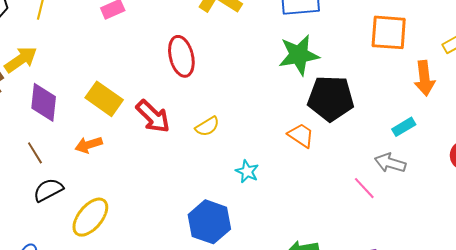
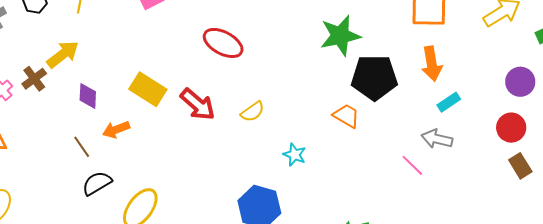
red ellipse: (181, 56) -> (223, 43), turned -45
orange arrow: (424, 78) -> (432, 64), moved
purple diamond: (44, 102) -> (88, 96), size x0.7
orange arrow: (89, 145) -> (116, 130), moved

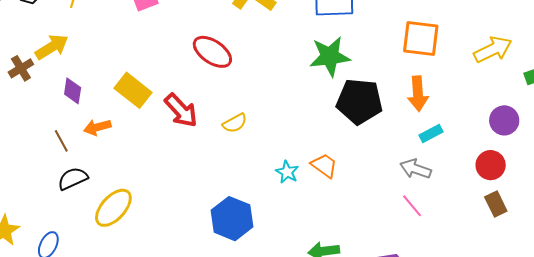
orange trapezoid: (346, 116) -> (324, 166), moved
cyan star: (295, 155) -> (287, 172), moved
pink line: (412, 165) -> (412, 206), moved

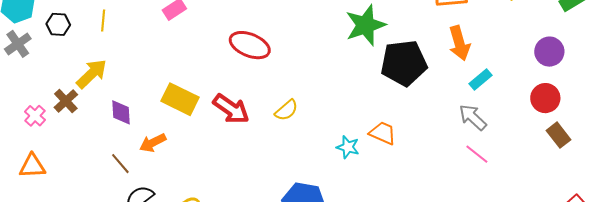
gray arrow: (416, 169) -> (473, 117), turned 36

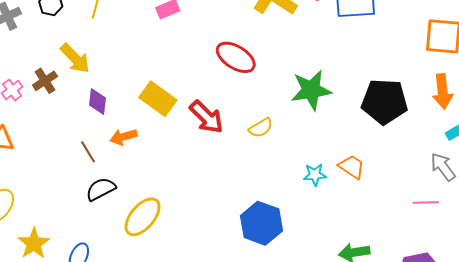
green star: (365, 25) -> (311, 90), moved
yellow arrow: (92, 74) -> (75, 58), turned 80
cyan star: (348, 147) -> (315, 175), turned -30
pink line: (477, 154) -> (426, 202), moved, turned -50

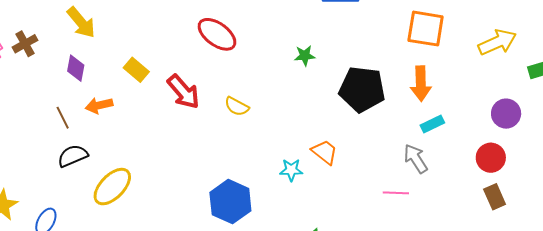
yellow arrow: (75, 58) -> (81, 22), moved
green star: (311, 90) -> (305, 56), moved, size x0.5
yellow rectangle: (158, 99) -> (136, 70), size x0.7
yellow semicircle: (261, 128) -> (237, 106), turned 55
cyan star: (315, 175) -> (291, 170), moved

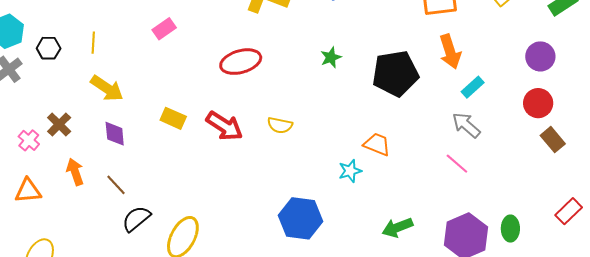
red ellipse: (217, 34) -> (241, 62), turned -36
orange arrow: (99, 105) -> (75, 172), moved, turned 100
pink line: (396, 193) -> (457, 164), turned 55

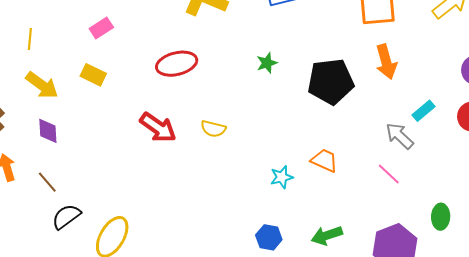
cyan rectangle: (473, 87) -> (424, 111), moved
yellow rectangle: (173, 118) -> (93, 75), moved
orange trapezoid: (377, 144) -> (324, 160), moved
blue hexagon: (301, 218) -> (269, 237), moved, size x0.6
green ellipse: (510, 229) -> (441, 217), moved

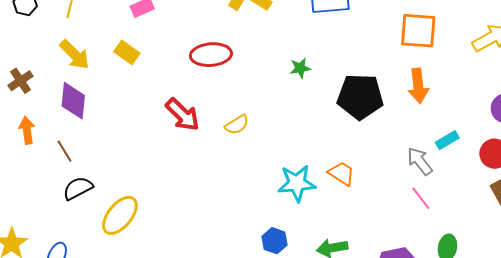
yellow semicircle: (213, 129) -> (237, 125), turned -55
purple diamond: (48, 131) -> (73, 101), size x1.4
pink line: (389, 174) -> (421, 198), moved
cyan star: (282, 177) -> (297, 183), size x1.6

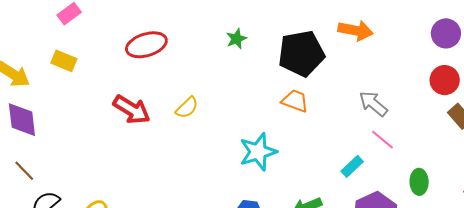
orange arrow: (418, 86) -> (356, 30), turned -60
cyan rectangle: (447, 140) -> (352, 166), moved
orange trapezoid: (342, 173) -> (295, 101), moved

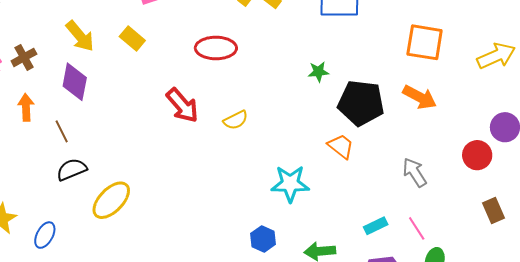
green star: (236, 39) -> (318, 72), moved
red circle: (445, 80) -> (477, 155), moved
pink line: (383, 140) -> (417, 228), moved

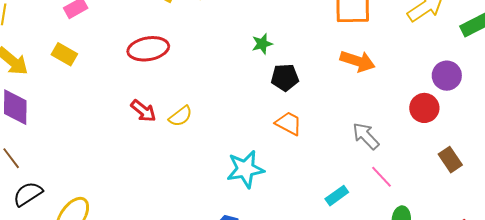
green star: (318, 72) -> (262, 44), moved
black pentagon: (361, 103) -> (285, 77), moved, size x0.6
red arrow: (182, 105) -> (143, 111), moved, size x0.7
pink line: (417, 228) -> (382, 177), moved

